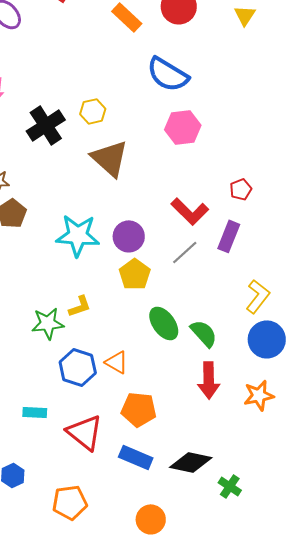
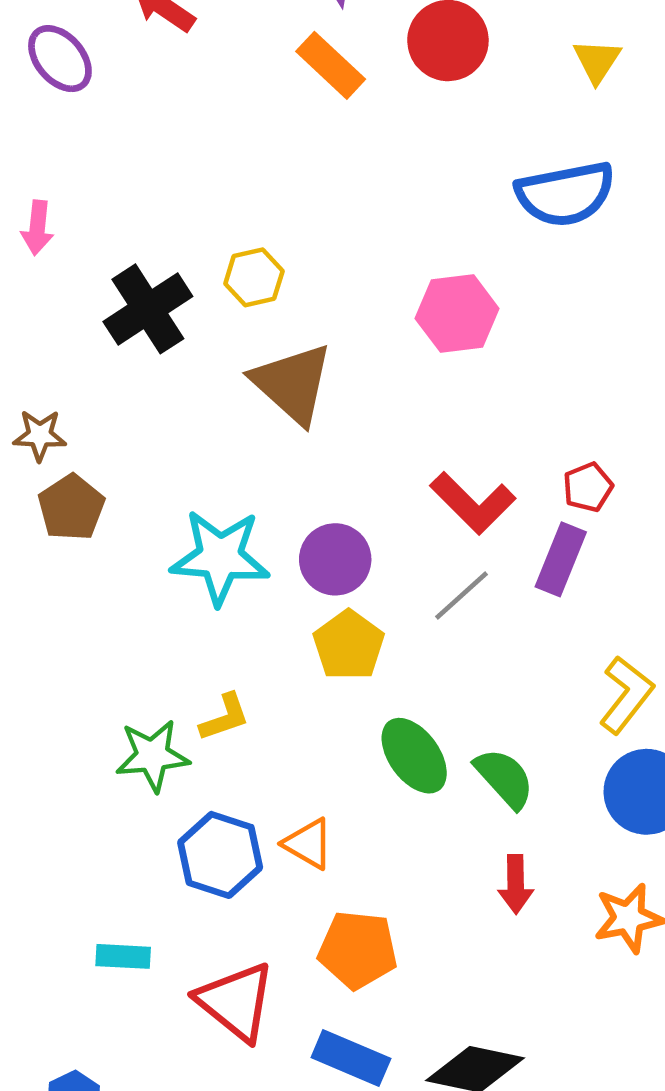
blue semicircle: (168, 74) -> (565, 194), moved, turned -42
red pentagon: (241, 189) -> (588, 487), moved
red arrow: (209, 380) -> (516, 884), size x0.7

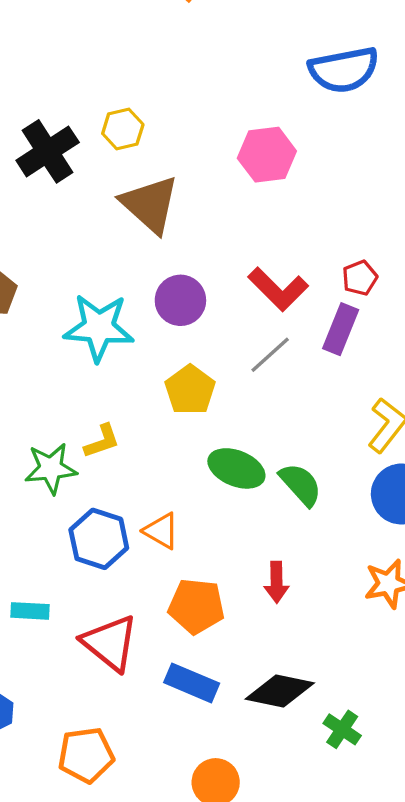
purple circle: (335, 559) -> (180, 300), moved
green ellipse: (414, 756) -> (236, 468), turned -32
red arrow: (516, 884) -> (277, 582), moved

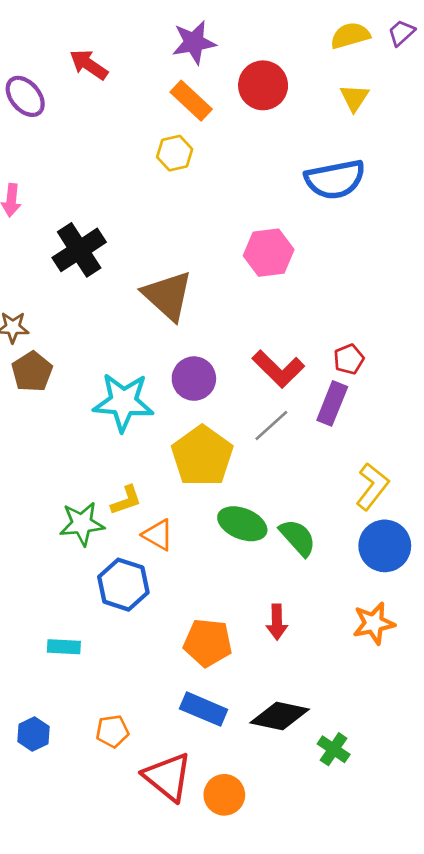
yellow hexagon: (123, 129) -> (175, 153), moved
yellow pentagon: (190, 390) -> (202, 456), size x1.4
orange triangle: (161, 531) -> (158, 535), moved
red triangle: (110, 643) -> (168, 777), moved
orange pentagon: (86, 755) -> (112, 731), moved, size x0.7

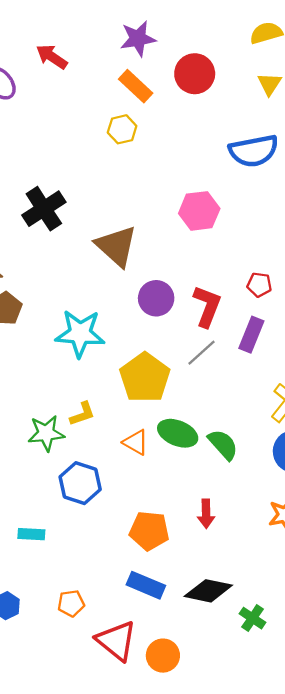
red pentagon: (349, 359) -> (259, 285), moved, turned 30
red L-shape: (278, 369) -> (207, 306), turned -114
purple circle: (194, 379) -> (156, 298), moved
orange triangle: (158, 535) -> (136, 442), moved

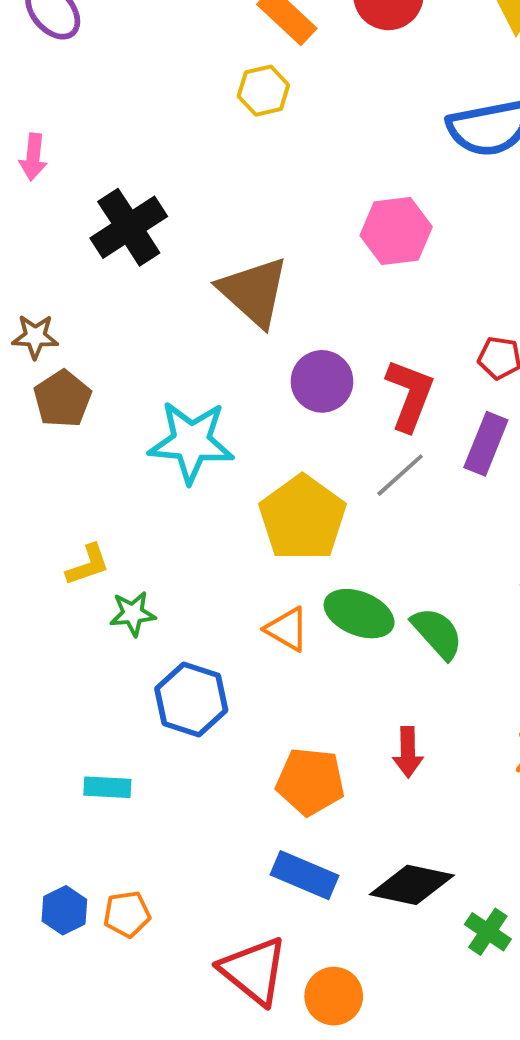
yellow L-shape: (82, 414) -> (88, 565), moved
green star: (46, 433) -> (133, 614), size x0.7
orange pentagon: (71, 603) -> (127, 914), moved

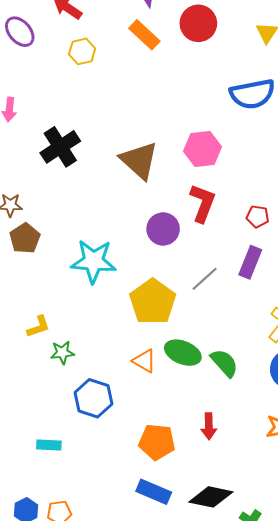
yellow hexagon: (263, 91) -> (82, 51), moved
brown triangle: (254, 292) -> (139, 160), moved
red L-shape: (410, 395) -> (203, 203), moved

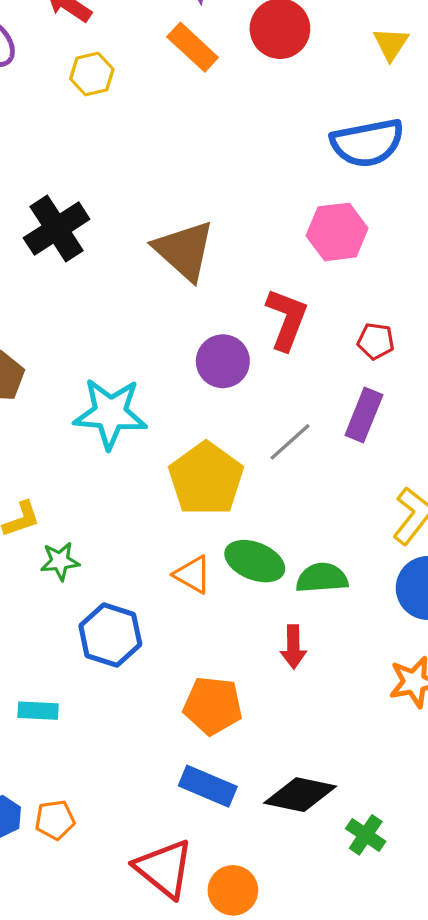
pink hexagon: (203, 149) -> (337, 232), moved
green semicircle: (224, 363) -> (322, 578), turned -52
red arrow: (209, 426) -> (293, 647), moved

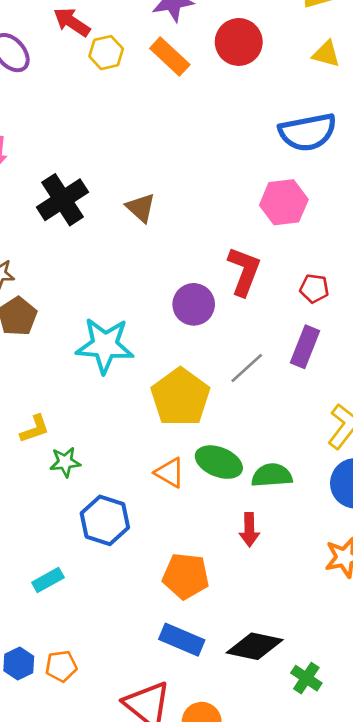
yellow triangle: (391, 44) -> (326, 54), turned -48
yellow hexagon: (92, 74) -> (106, 53), moved
brown triangle: (184, 250) -> (141, 208), moved, size x0.6
cyan rectangle: (38, 711) -> (48, 580), turned -32

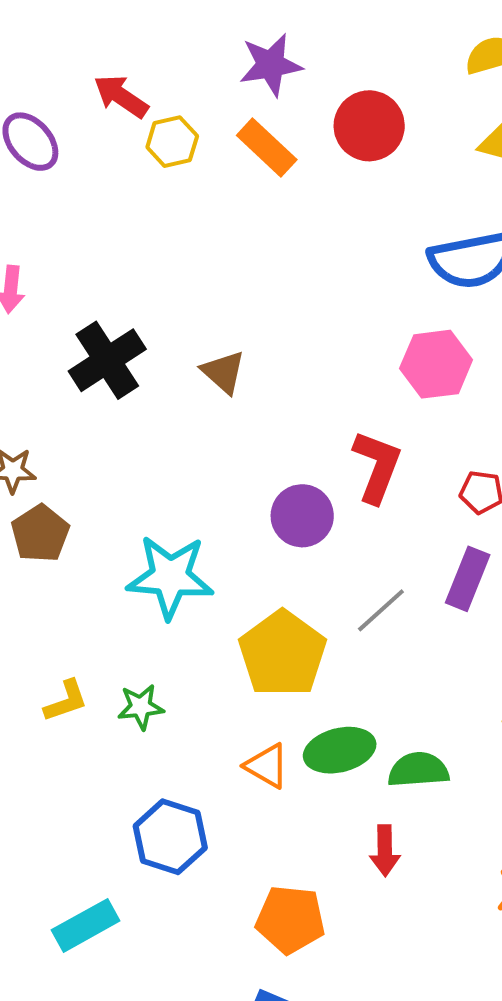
green star: (65, 462) -> (141, 707), moved
green ellipse: (219, 462) -> (340, 750), turned -36
cyan rectangle: (48, 580) -> (86, 925), size x1.4

